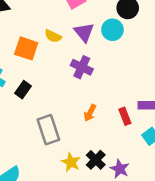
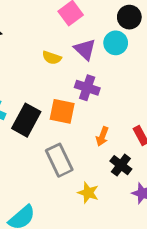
orange square: (26, 48) -> (62, 111), moved
black rectangle: (23, 90) -> (26, 120), size x1.6
black cross: (96, 160) -> (121, 165), moved

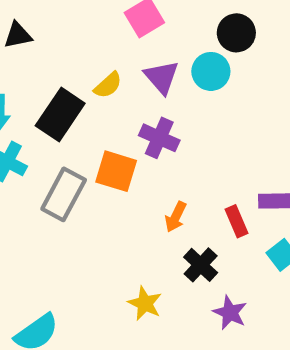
yellow semicircle: (52, 58) -> (108, 85), turned -66
black rectangle: (26, 120) -> (60, 114), moved
gray rectangle: (59, 160) -> (64, 194), moved, turned 48

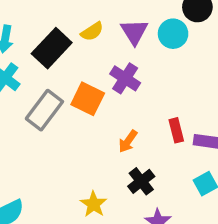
red rectangle: (237, 221) -> (176, 130), moved

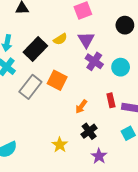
cyan circle: (173, 34) -> (121, 67), moved
purple cross: (125, 78) -> (94, 61), moved

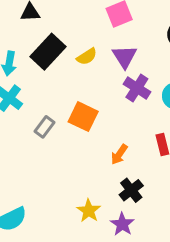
black rectangle: (35, 49) -> (48, 52), moved
gray rectangle: (30, 87) -> (45, 127), size x0.6
purple star: (99, 156) -> (122, 224), moved

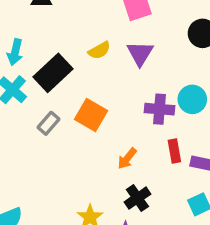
black rectangle: (48, 52) -> (53, 73), moved
purple cross: (137, 88) -> (159, 109), moved, turned -32

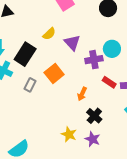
purple triangle: (140, 53) -> (72, 43), moved
orange square: (91, 115) -> (54, 73), turned 36
red rectangle: (174, 151) -> (109, 82), turned -32

